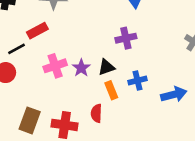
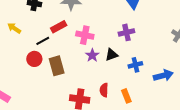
pink cross: (55, 66) -> (85, 35), moved, turned 30
orange rectangle: (111, 90) -> (126, 96), moved
brown rectangle: (30, 120) -> (57, 66), moved, turned -36

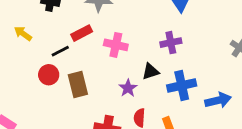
purple star: (92, 55) -> (128, 88), moved
blue cross: (135, 65) -> (182, 86), size x1.5

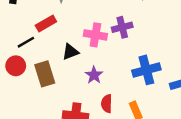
purple cross: (171, 43) -> (122, 27), moved
pink cross: (116, 45) -> (95, 35), moved
black triangle: (150, 71) -> (70, 52), moved

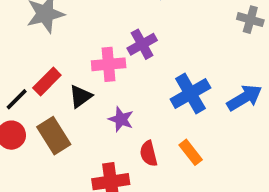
red rectangle: (46, 23) -> (47, 82), moved

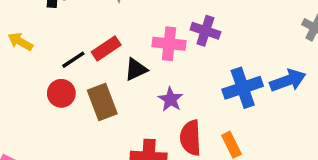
purple cross: (142, 44) -> (205, 31), turned 36
blue arrow: (244, 98) -> (288, 81), moved
red semicircle: (149, 154) -> (191, 138), size x1.4

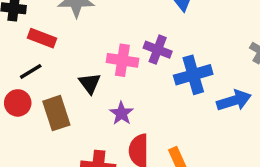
red rectangle: (106, 48) -> (42, 38), moved, turned 52
black triangle: (136, 69) -> (90, 83), turned -45
blue cross: (243, 88) -> (193, 75), moved

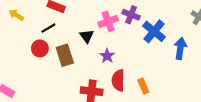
pink cross: (122, 60) -> (108, 21), turned -30
blue cross: (193, 75) -> (154, 31), turned -35
blue arrow: (234, 101) -> (180, 48), turned -65

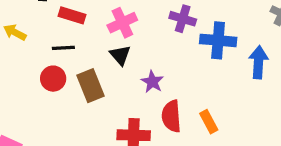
pink cross: (108, 21) -> (122, 23), moved
black line: (48, 28) -> (63, 48), turned 32
blue cross: (154, 31) -> (218, 40), turned -30

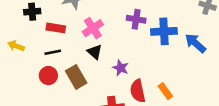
blue arrow: (258, 62) -> (195, 43), turned -45

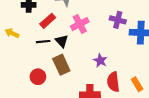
red rectangle: (56, 28) -> (48, 21), turned -56
black triangle: (95, 52) -> (62, 41), moved
red circle: (48, 76) -> (38, 77), moved

